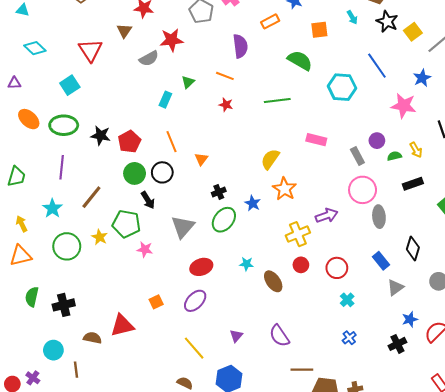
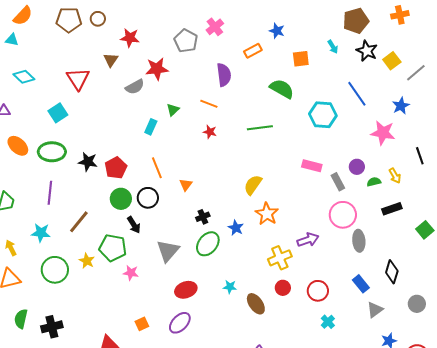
pink rectangle: (316, 140) -> (312, 166), moved
cyan star: (52, 208) -> (41, 233), turned -30

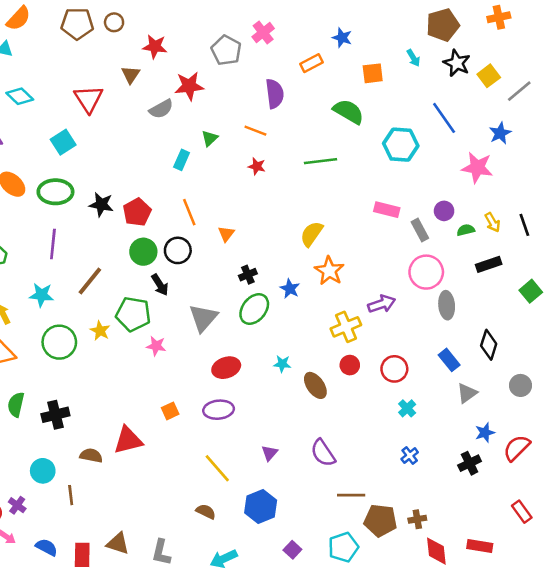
black line: (420, 156) -> (524, 225), moved
purple ellipse: (180, 323) -> (219, 410), turned 40

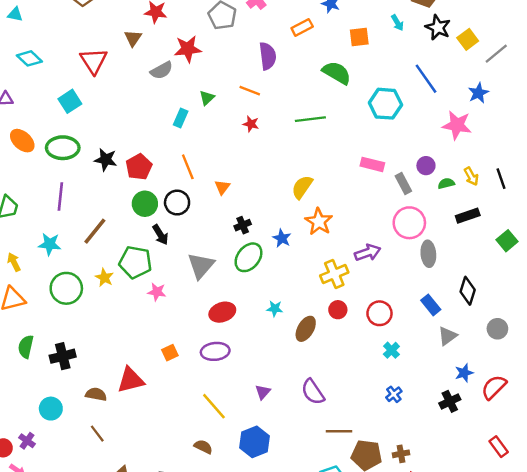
brown ellipse: (315, 385) -> (306, 329), turned 65
brown line: (71, 495) -> (97, 434), moved, turned -30

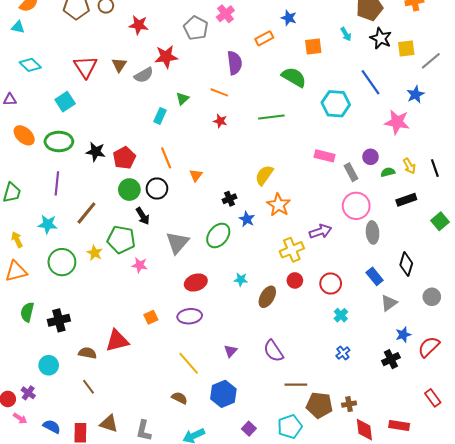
brown triangle: (133, 38) -> (119, 65), moved
yellow square: (468, 39) -> (406, 49), turned 30
black cross: (243, 225) -> (230, 199), moved

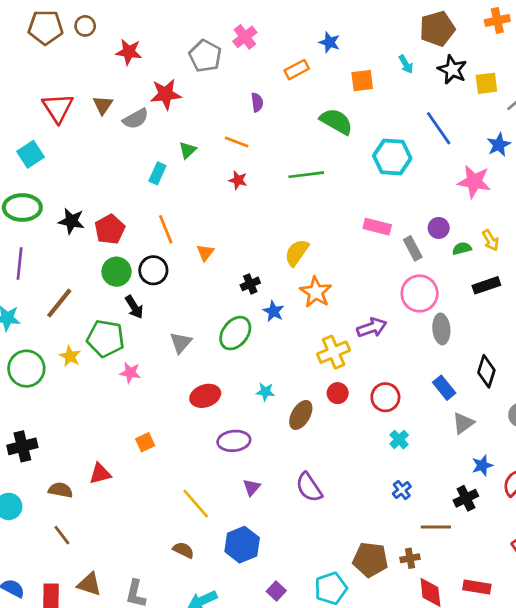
purple semicircle: (235, 63) -> (257, 102), size x0.6
gray triangle: (177, 243) -> (181, 343), size x0.7
purple ellipse: (190, 316) -> (234, 441), moved
red triangle: (117, 341) -> (100, 474), size x0.7
brown line: (296, 385) -> (436, 527), moved

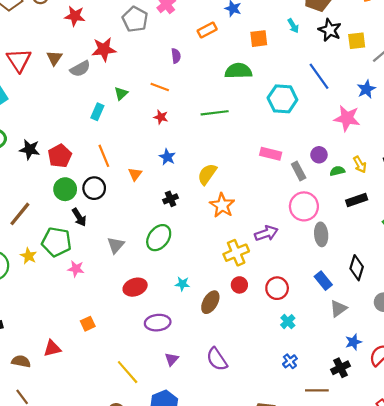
green semicircle: (336, 121) -> (238, 71), turned -32
blue star: (273, 311) -> (167, 157), moved

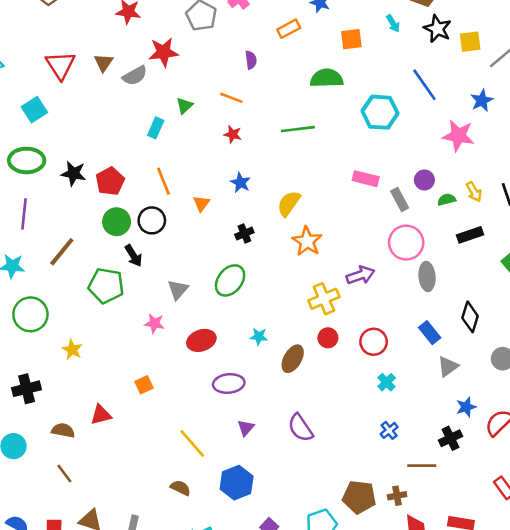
yellow star: (29, 256) -> (72, 350), moved
pink star: (76, 269) -> (154, 323), moved

